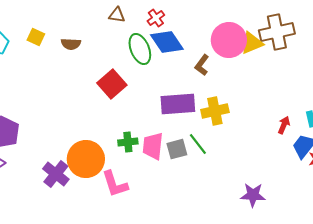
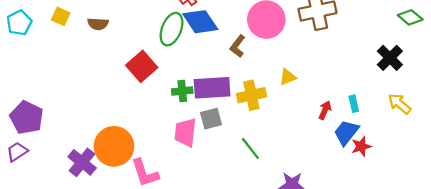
yellow triangle: (252, 43) -> (288, 77), moved, size x0.7
green ellipse: (140, 49) -> (172, 29), turned 44
green cross: (128, 142) -> (182, 91), moved
green line: (198, 144) -> (250, 148), moved
gray square: (177, 149) -> (211, 119), moved

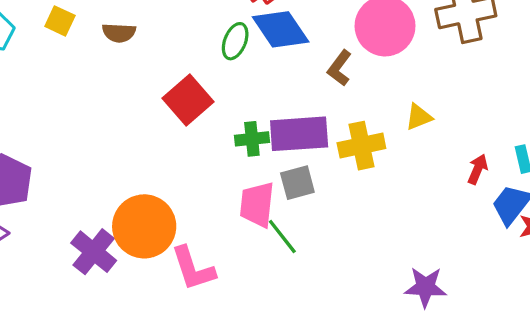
green ellipse: (172, 29) -> (235, 41), size x0.7
green line: (250, 148) -> (282, 237), moved

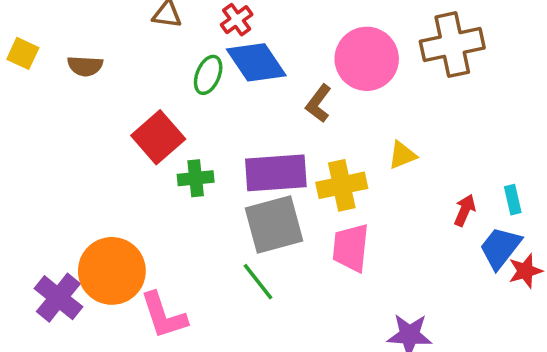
green cross: (252, 139) -> (196, 178), moved
gray square: (297, 183) -> (274, 225), size x1.6
pink trapezoid: (257, 205) -> (351, 248), moved

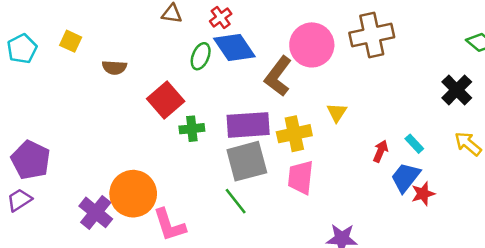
brown semicircle: (85, 66) -> (114, 67), moved
brown L-shape: (319, 103) -> (278, 76), size x1.5
yellow triangle: (402, 155) -> (337, 112), turned -35
cyan rectangle: (513, 200) -> (414, 144), turned -30

